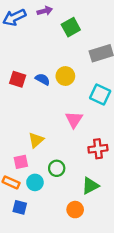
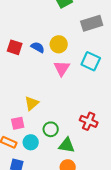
pink triangle: (74, 119) -> (62, 68), moved
red cross: (98, 149) -> (89, 121), moved, turned 30
green triangle: (90, 186) -> (67, 145), moved, turned 36

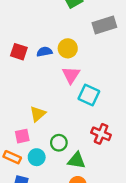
blue semicircle: (38, 47) -> (44, 52), turned -40
cyan square: (91, 61) -> (89, 95), moved

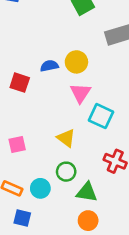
red square: (19, 52) -> (20, 83), moved
yellow triangle: (38, 114) -> (66, 138), moved, turned -42
pink square: (22, 136) -> (17, 144), moved

